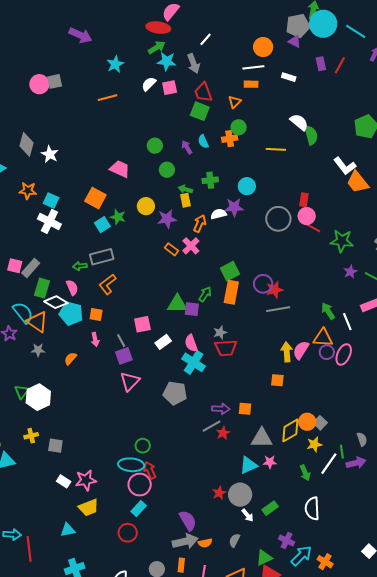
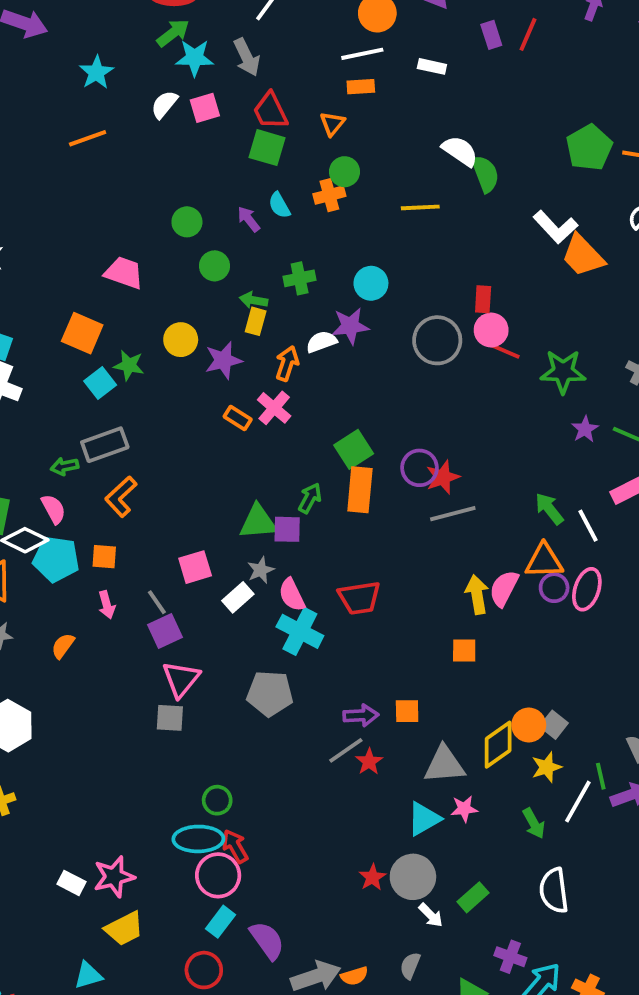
yellow rectangle: (186, 200) -> (256, 321), turned 32
gray star: (220, 332) -> (261, 570), moved
gray square: (55, 446) -> (170, 718), moved
purple semicircle: (188, 521) -> (267, 940), moved

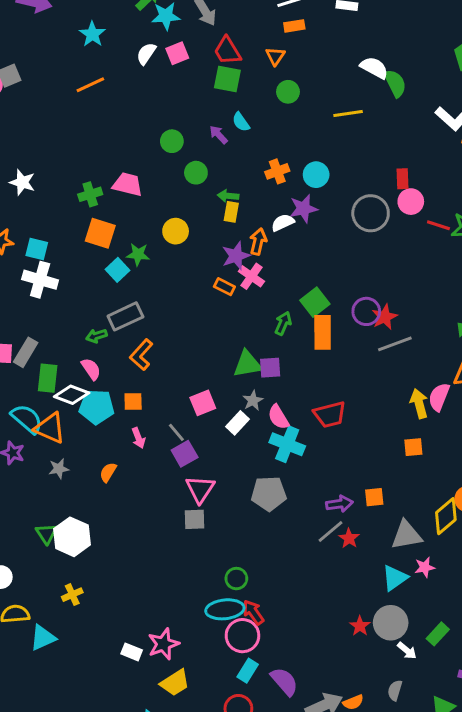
orange cross: (329, 195) -> (277, 171), moved
green cross: (300, 278) -> (90, 194), moved
red line: (505, 351) -> (438, 225), moved
purple star: (223, 360) -> (236, 256), moved
green arrow: (310, 498) -> (283, 323), moved

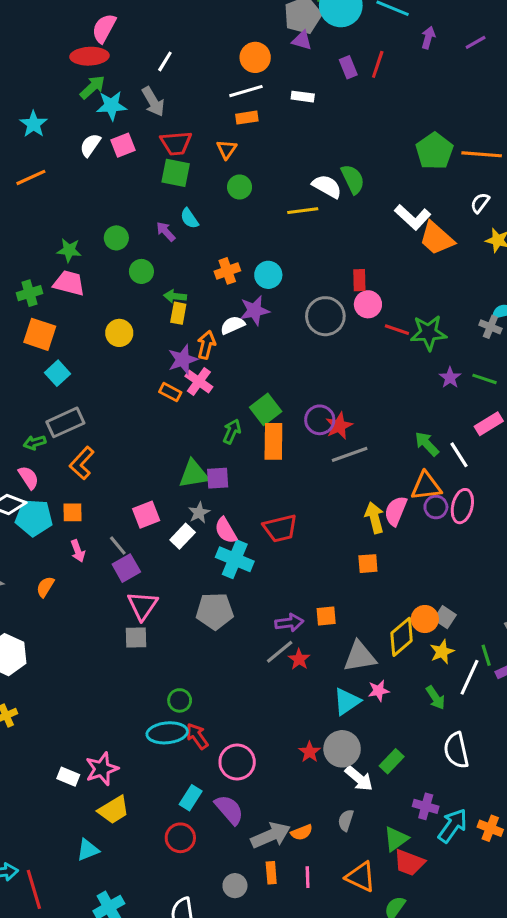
red trapezoid: (227, 51) -> (176, 143), turned -64
white semicircle: (374, 68) -> (327, 186), moved
green star: (138, 254) -> (69, 250), moved
pink circle: (242, 636) -> (237, 762), moved
white arrow: (407, 651) -> (359, 778), size x1.4

